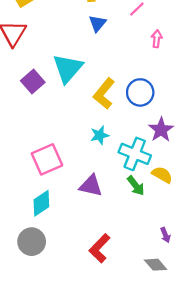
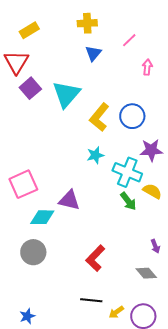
purple square: (33, 81) -> (30, 88), moved
purple star: (161, 130) -> (151, 150), turned 30
pink square: (47, 159) -> (23, 184), moved
purple triangle: (91, 186) -> (69, 200), moved
cyan diamond: (41, 203) -> (42, 217), turned 35

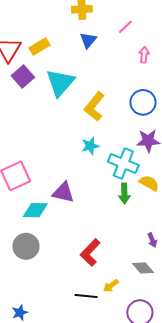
yellow rectangle: (29, 30) -> (39, 46), moved
blue circle: (132, 116) -> (143, 102), moved
green arrow: (128, 201) -> (124, 194), turned 36
yellow arrow: (116, 312) -> (111, 286), moved

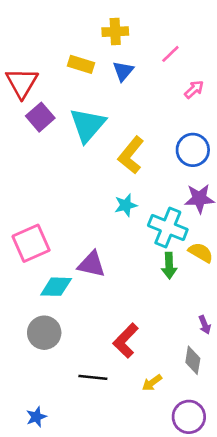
yellow rectangle: (39, 46) -> (81, 64), moved, turned 48
pink arrow: (144, 55) -> (194, 89), turned 42
gray diamond: (143, 268) -> (193, 360), turned 50
black line: (86, 296) -> (93, 377), moved

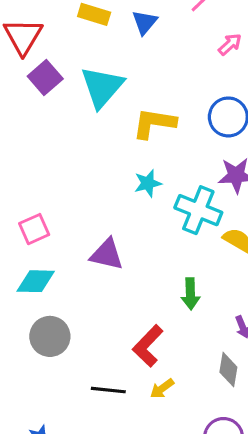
yellow L-shape: (131, 155) -> (154, 123), turned 60
pink square: (31, 243) -> (34, 229), size x0.7
green arrow: (169, 266) -> (190, 294), moved
cyan diamond: (56, 287) -> (36, 281), moved
yellow arrow: (152, 383) -> (162, 389), moved

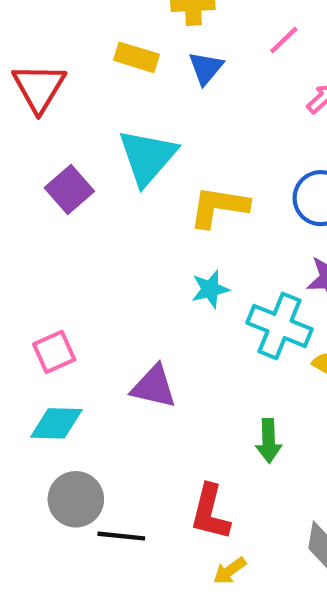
purple square: (45, 77) -> (69, 189), moved
red L-shape: (148, 346) -> (210, 512), turned -30
black line: (108, 390) -> (121, 536), moved

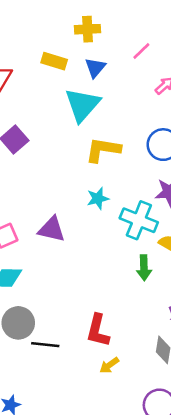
cyan triangle: (147, 157) -> (82, 105), moved
purple triangle: (154, 387) -> (52, 229), moved
green arrow: (269, 441) -> (144, 268), moved

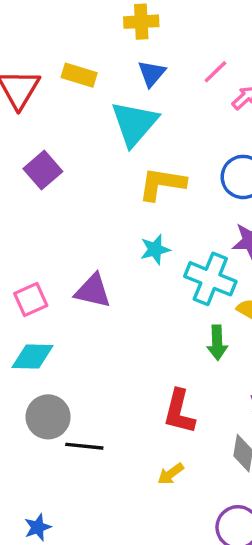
pink line: (141, 51) -> (215, 72), moved
yellow rectangle: (54, 61) -> (79, 75), moved
red L-shape: (98, 331) -> (179, 412), moved

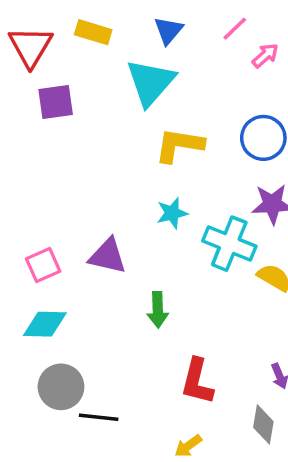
purple square: (43, 170) -> (56, 102), moved, turned 33
green arrow: (217, 343) -> (158, 310), moved

